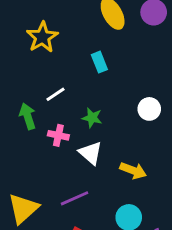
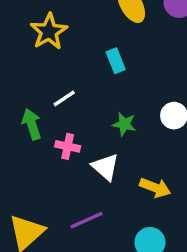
green star: (92, 118) -> (124, 124), moved

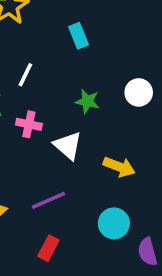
white line: (64, 98) -> (25, 75), turned -30

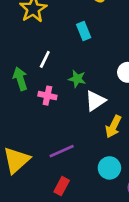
green star: (87, 101) -> (77, 79), moved
white triangle: (68, 146) -> (95, 101), moved, turned 45
yellow arrow: (119, 167) -> (113, 127), turned 95

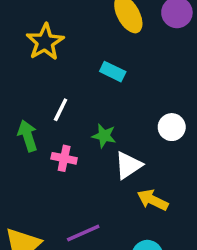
cyan rectangle: (84, 31) -> (113, 72), turned -42
yellow arrow: (113, 127) -> (153, 200), turned 90

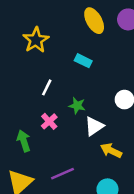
green arrow: (28, 136) -> (24, 141), moved
pink cross: (64, 158) -> (49, 121), turned 35

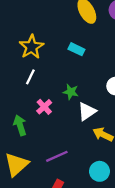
yellow star: (36, 40) -> (31, 47), moved
white line: (47, 87) -> (30, 77), moved

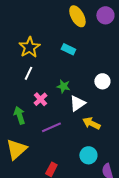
purple line: (57, 156) -> (51, 127), moved

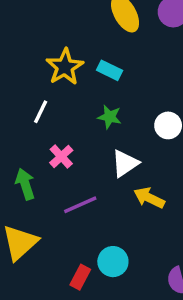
yellow star: (29, 47) -> (65, 67), moved
green star: (63, 86) -> (110, 117), moved
cyan circle: (88, 155) -> (113, 262), moved

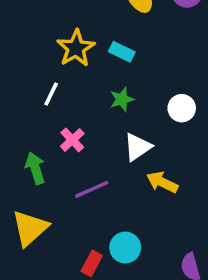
green star: (110, 117) -> (122, 99), turned -30

